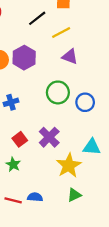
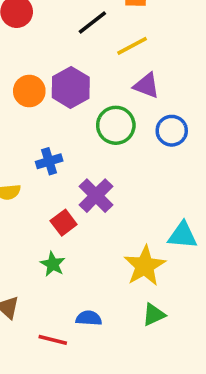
green circle: (58, 92) -> (116, 125), moved
blue circle: (85, 102) -> (172, 131), moved
purple cross: (49, 137) -> (96, 196), moved
red line: (13, 200) -> (53, 340), moved

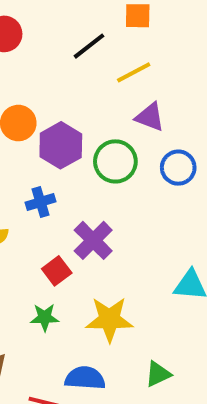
purple hexagon: (71, 87) -> (61, 145), moved
green star: (53, 264) -> (45, 317), turned -30
yellow star: (145, 266) -> (109, 319), moved, turned 30
blue semicircle: (89, 318) -> (85, 378), size x1.4

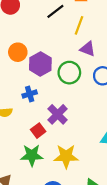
yellow line: (134, 72) -> (79, 25), turned -42
green star: (45, 317) -> (32, 155), size x1.5

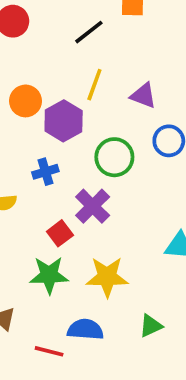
yellow line: (79, 25) -> (94, 85), moved
green circle: (69, 73) -> (114, 157), moved

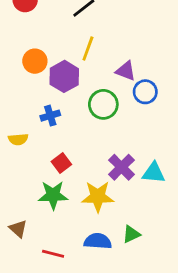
purple triangle: (143, 96) -> (126, 71), moved
purple cross: (93, 206) -> (121, 167), moved
blue semicircle: (85, 329) -> (98, 241), moved

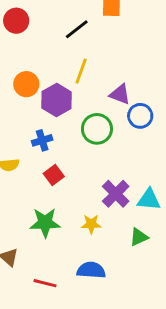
red square: (61, 163) -> (54, 175), moved
yellow star: (98, 197) -> (91, 224), size x0.6
green triangle: (131, 234) -> (139, 237), moved

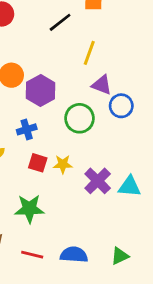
yellow line: (81, 71) -> (89, 53), moved
red square: (54, 175) -> (38, 163), turned -36
yellow star: (91, 224) -> (63, 164), moved
green triangle: (139, 237) -> (120, 256), moved
red line: (45, 283) -> (32, 255), moved

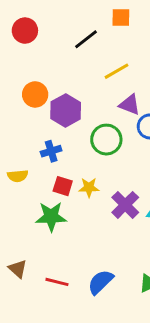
yellow line: (89, 53) -> (117, 71), turned 40
green star: (29, 209) -> (51, 217), moved
blue semicircle: (74, 255) -> (101, 282), turned -48

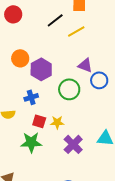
yellow line: (117, 71) -> (76, 31), moved
purple cross: (125, 205) -> (73, 144), moved

